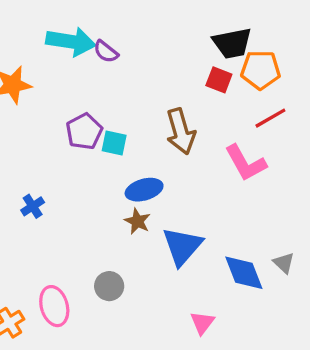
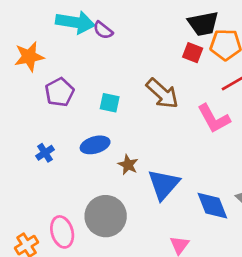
purple pentagon: (84, 131) -> (59, 92), moved
brown arrow: (181, 131) -> (162, 93), turned -32
blue ellipse: (144, 190) -> (95, 145), moved
gray circle: (109, 286) -> (106, 216), size x1.8

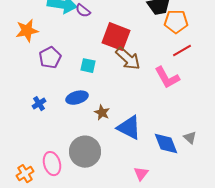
red square: (193, 53) -> (116, 37), moved, size x1.8
blue triangle: (164, 184) -> (129, 128), turned -44

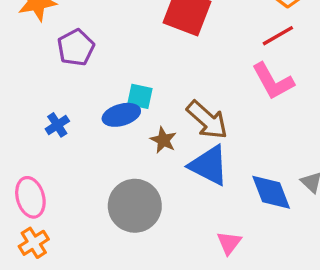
red line: (182, 51) -> (278, 36), moved
brown arrow: (128, 59) -> (207, 120), moved
cyan square: (88, 66) -> (140, 96), moved
pink ellipse: (52, 164) -> (30, 197), moved

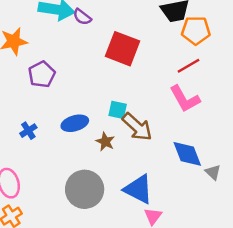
cyan square: (140, 96) -> (118, 110), moved
blue triangle: (209, 165) -> (138, 189), moved
blue diamond: (271, 192) -> (187, 154), moved

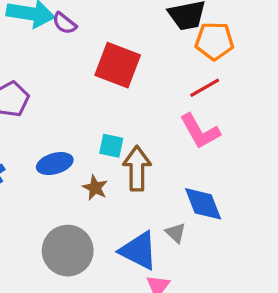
brown arrow: (137, 127) -> (137, 168), turned -132
gray triangle: (213, 172) -> (176, 233), moved

